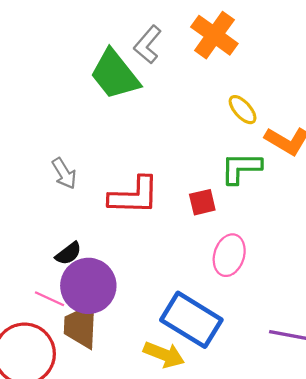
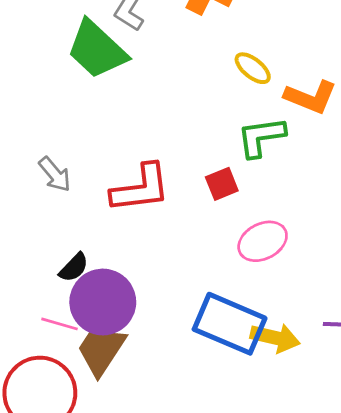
pink ellipse: (229, 255) -> (263, 241), turned 54
brown trapezoid: (81, 326) -> (101, 350), turned 39
yellow arrow: (164, 355) -> (275, 338), moved

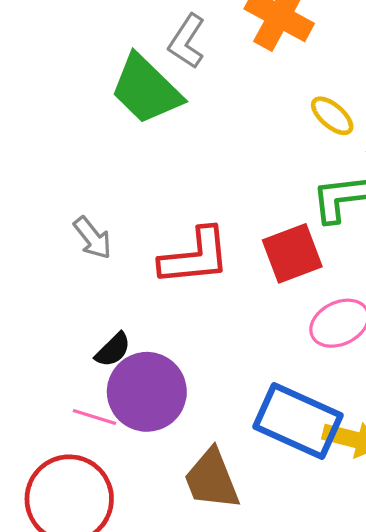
red square: (222, 184) -> (292, 253), size x1.5
brown trapezoid: (101, 350) -> (212, 479), moved, turned -56

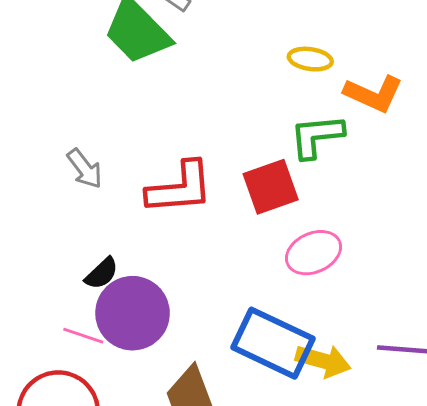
yellow ellipse: (332, 116) -> (310, 59), turned -33

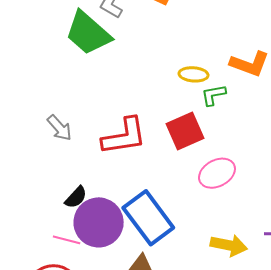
yellow ellipse: (310, 59) -> (194, 74), moved
green L-shape: (317, 136) -> (213, 95), size x0.7
blue rectangle: (273, 343) -> (148, 218), moved, turned 32

